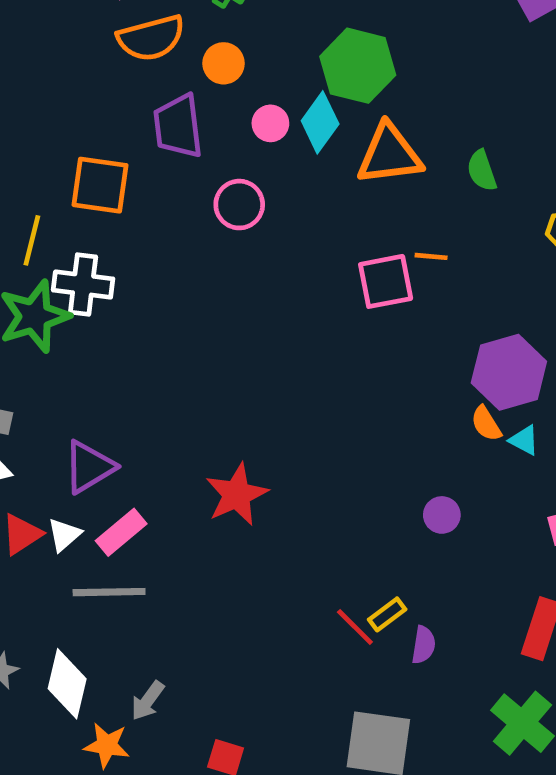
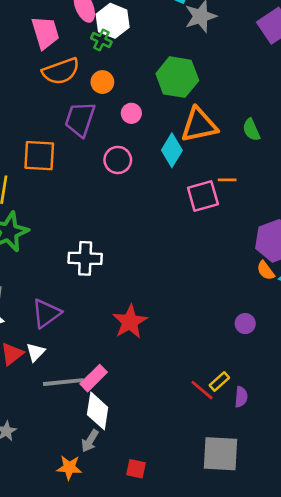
cyan diamond: (320, 122) -> (172, 150), moved
purple trapezoid: (178, 126) -> (80, 119), turned 30
white cross: (83, 284) -> (85, 258), moved
pink rectangle: (121, 532) -> (94, 378), moved
white diamond: (67, 684) -> (98, 411), moved

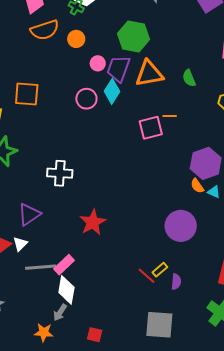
purple trapezoid: (80, 119) -> (118, 69), moved
cyan diamond: (172, 150) -> (112, 91), moved
purple circle: (245, 324) -> (181, 226), size x2.0

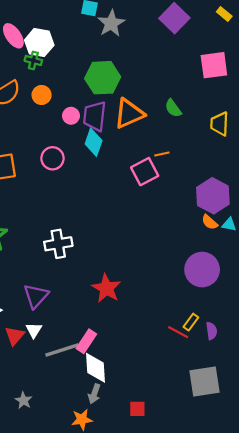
pink circle: (86, 99) -> (52, 158), moved

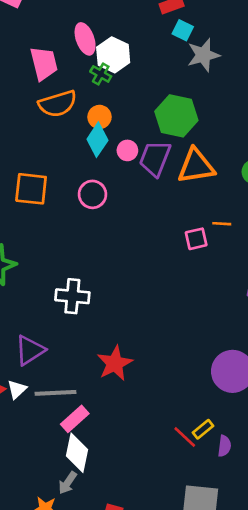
cyan diamond: (94, 142) -> (97, 140), moved
pink square: (145, 172) -> (196, 239), size x0.7
gray line: (62, 350) -> (56, 393), moved

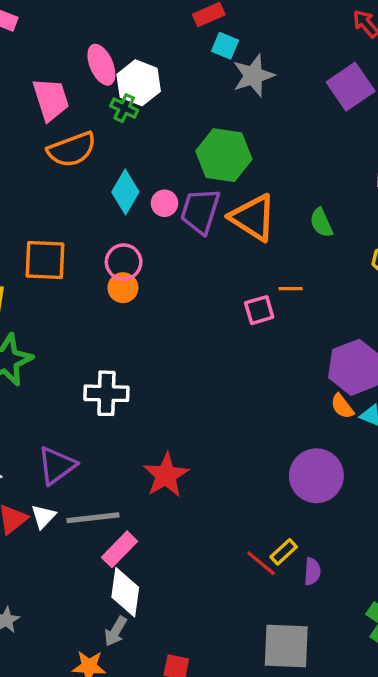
orange circle: (100, 117) -> (123, 288), moved
orange triangle: (196, 166) -> (253, 218), turned 45

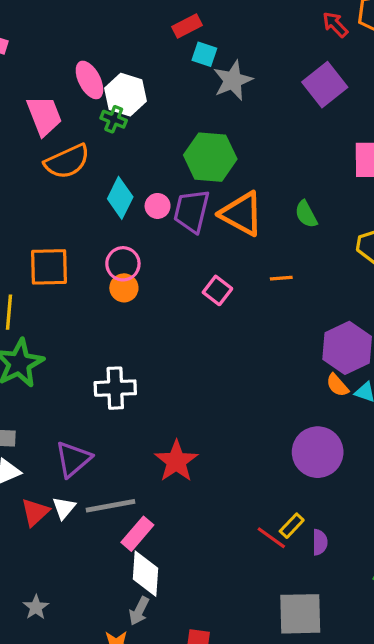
pink square: (259, 310) -> (217, 290), moved, turned -32

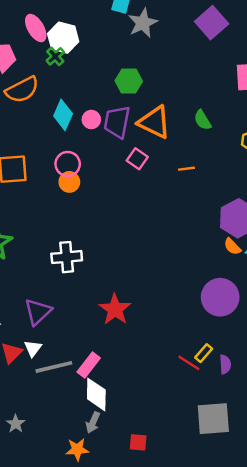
green cross: (114, 119) -> (55, 56), turned 30
green hexagon: (210, 157) -> (129, 81), size x0.7
pink square: (217, 290) -> (137, 159), moved
gray line: (111, 506) -> (54, 367), moved

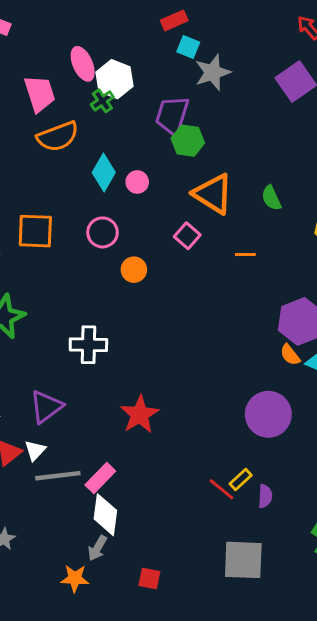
purple trapezoid: (117, 122) -> (172, 115), moved
orange circle: (69, 182) -> (134, 270), moved

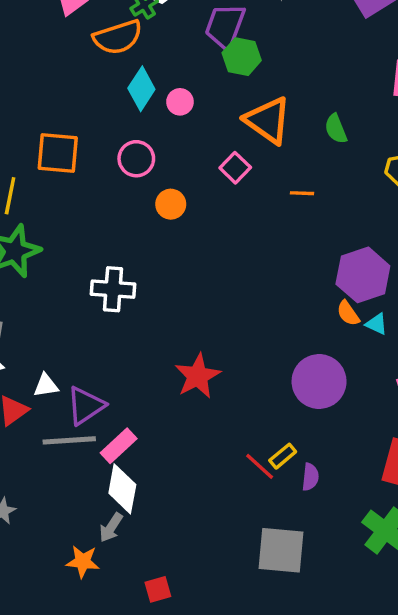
orange semicircle: (58, 136) -> (118, 37), moved
purple triangle: (46, 407) -> (86, 406), moved
red star: (140, 415) -> (198, 376), moved
white triangle: (35, 450) -> (46, 385), moved, turned 35
red square: (149, 578) -> (158, 589), moved, turned -30

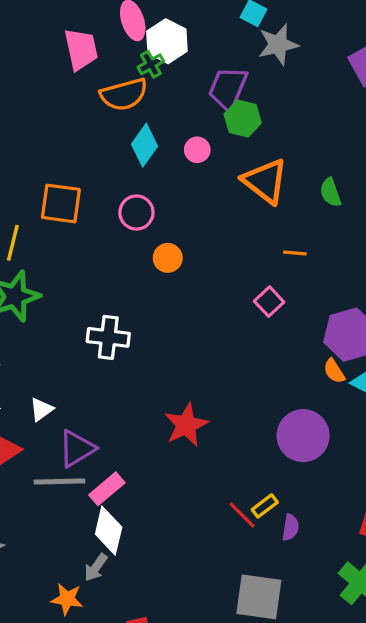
pink circle: (180, 102) -> (197, 150), moved
pink square: (235, 168) -> (269, 302), moved
white triangle: (46, 385) -> (41, 409), moved, turned -30

